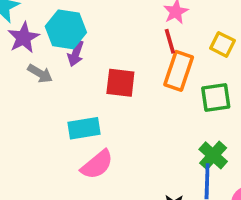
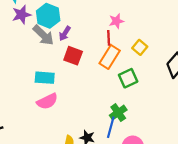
purple arrow: (76, 53) -> (65, 33), moved
gray arrow: (40, 74) -> (43, 35), moved, size x1.5
green square: (216, 97) -> (128, 78), turned -30

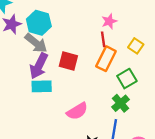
purple arrow: (65, 33) -> (39, 66), moved, size x1.6
pink semicircle: (47, 101) -> (77, 111), moved
green cross: (118, 113) -> (121, 103), moved

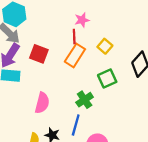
green square: (127, 79) -> (107, 78), moved
pink semicircle: (77, 111) -> (42, 103), turned -50

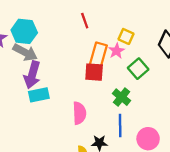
pink star: (82, 20) -> (117, 51), moved
red line: (74, 37) -> (85, 21), moved
red square: (39, 54) -> (94, 72), moved

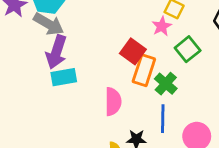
orange rectangle: (98, 55) -> (144, 70), moved
red square: (94, 72) -> (133, 51), turned 30

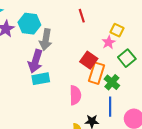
gray arrow: (49, 24) -> (46, 40), moved, turned 70

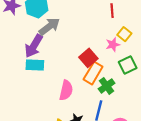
red line: (82, 16) -> (112, 11), moved
gray arrow: (46, 40) -> (49, 26), turned -150

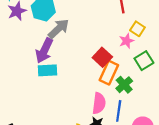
pink semicircle: (66, 90) -> (99, 103), moved

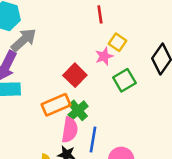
orange rectangle: (109, 73) -> (56, 105), moved, turned 40
green cross: (124, 85) -> (78, 110), moved

